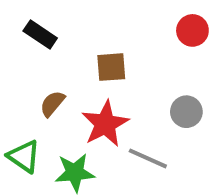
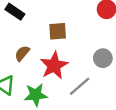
gray line: (148, 158) -> (80, 86), turned -65

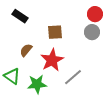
gray circle: (103, 58) -> (92, 32), moved

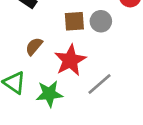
gray circle: (92, 32) -> (101, 21), moved

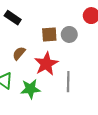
gray line: (99, 84) -> (68, 82), turned -48

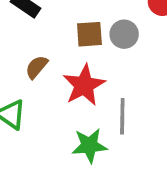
green star: (30, 89) -> (89, 145), moved

